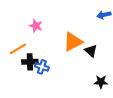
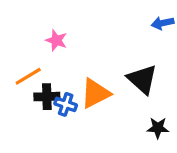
orange triangle: (73, 42) -> (95, 93), moved
black triangle: (91, 51) -> (142, 79), size x1.5

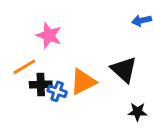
pink star: (56, 40) -> (49, 35), size x1.4

